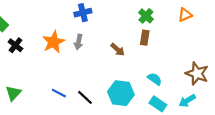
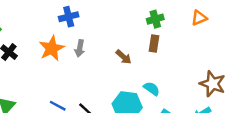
blue cross: (83, 13) -> (69, 17), moved
green cross: (146, 16) -> (155, 19), turned 32
cyan semicircle: (155, 79) -> (152, 89), moved

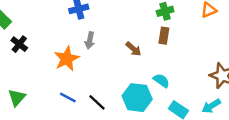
orange star: (52, 48) -> (67, 59), moved

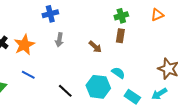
orange star: (67, 59) -> (24, 45), moved
blue line: (68, 98) -> (28, 75), moved

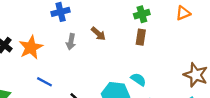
brown arrow: (95, 47) -> (98, 34), moved
blue line: (28, 75) -> (45, 82), moved

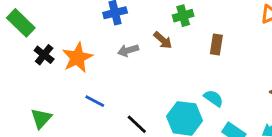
green cross: (142, 14) -> (183, 16), moved
gray arrow: (71, 42) -> (128, 50), turned 63

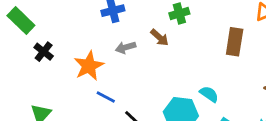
brown rectangle: (216, 45) -> (235, 42), moved, size x1.4
orange star: (77, 58) -> (89, 66), moved
blue line: (95, 101) -> (106, 97), moved

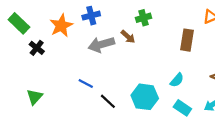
gray arrow: (126, 47) -> (101, 45), size x1.6
orange star: (89, 66) -> (61, 26), moved
cyan semicircle: (209, 94) -> (177, 80), moved, turned 96

